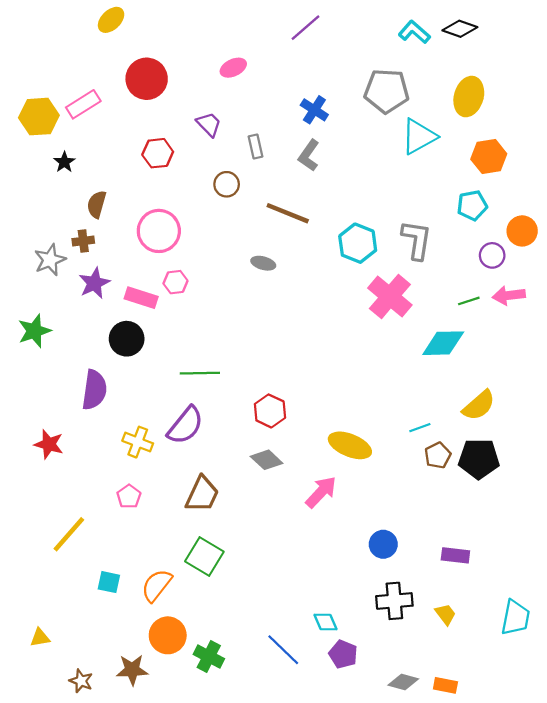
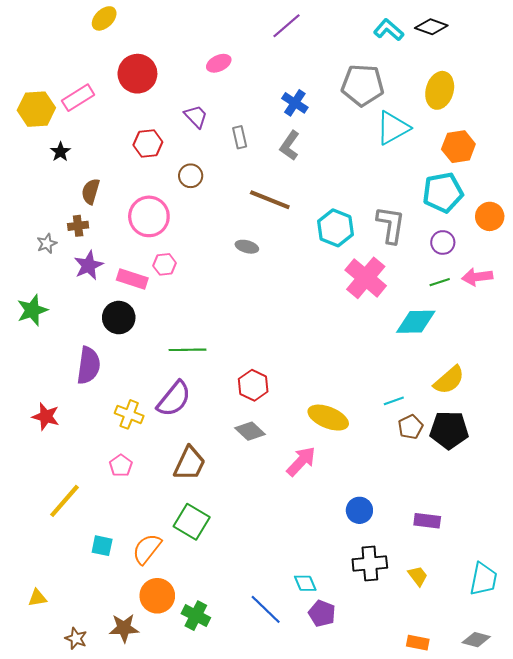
brown circle: (227, 184) -> (191, 176), moved
cyan pentagon: (472, 205) -> (443, 192), size x1.4
purple circle: (492, 255) -> (443, 242), moved
gray star: (50, 260) -> (47, 244), size x0.7
gray diamond: (403, 682) -> (476, 640), moved

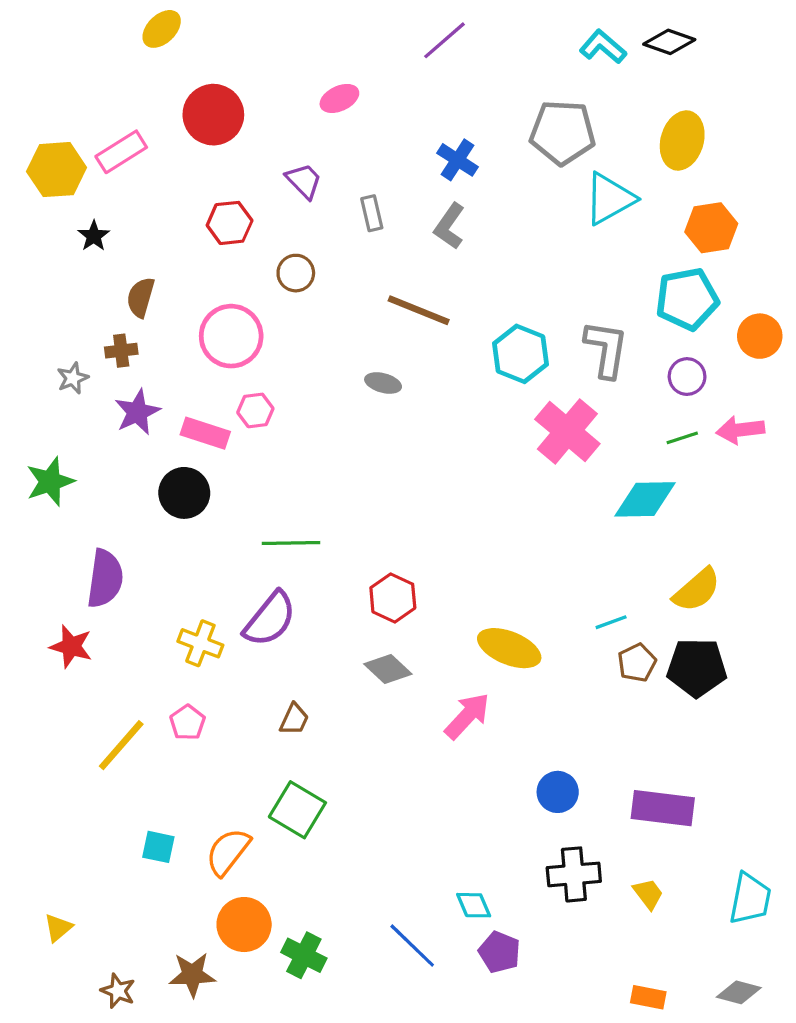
purple semicircle: (88, 365) -> (105, 579), moved
brown trapezoid: (190, 463) -> (294, 719), size x0.6
yellow line: (65, 501) -> (121, 745), moved
purple rectangle: (427, 521) -> (663, 808), size x1.5
yellow triangle: (37, 598) -> (58, 928), turned -30

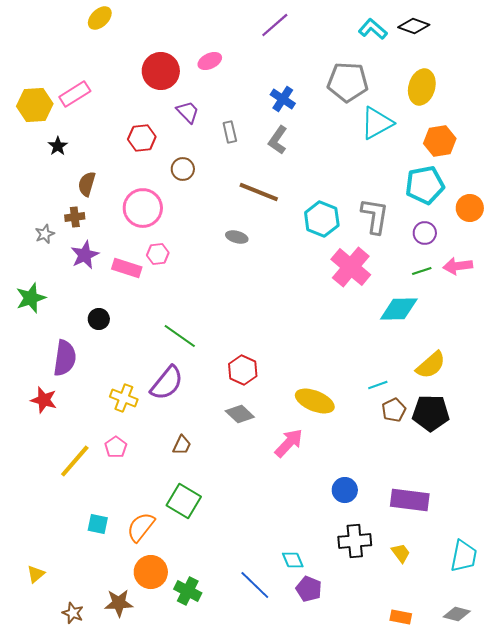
red circle: (213, 115) -> (161, 71), moved
black circle: (184, 493) -> (99, 319), moved, size x0.7
green line: (291, 543) -> (180, 336), turned 36

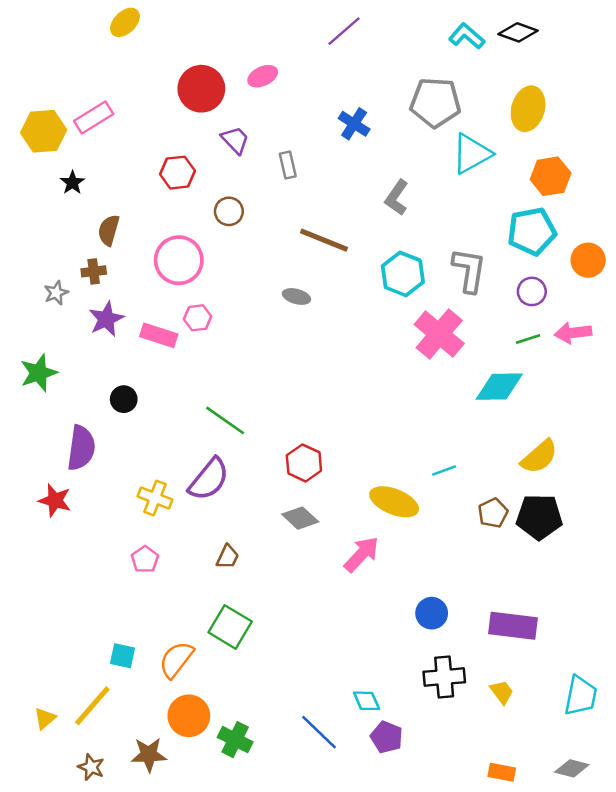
gray L-shape: (278, 140) -> (397, 198), moved
cyan line: (378, 385) -> (444, 470), moved
yellow line: (75, 461) -> (92, 706), moved

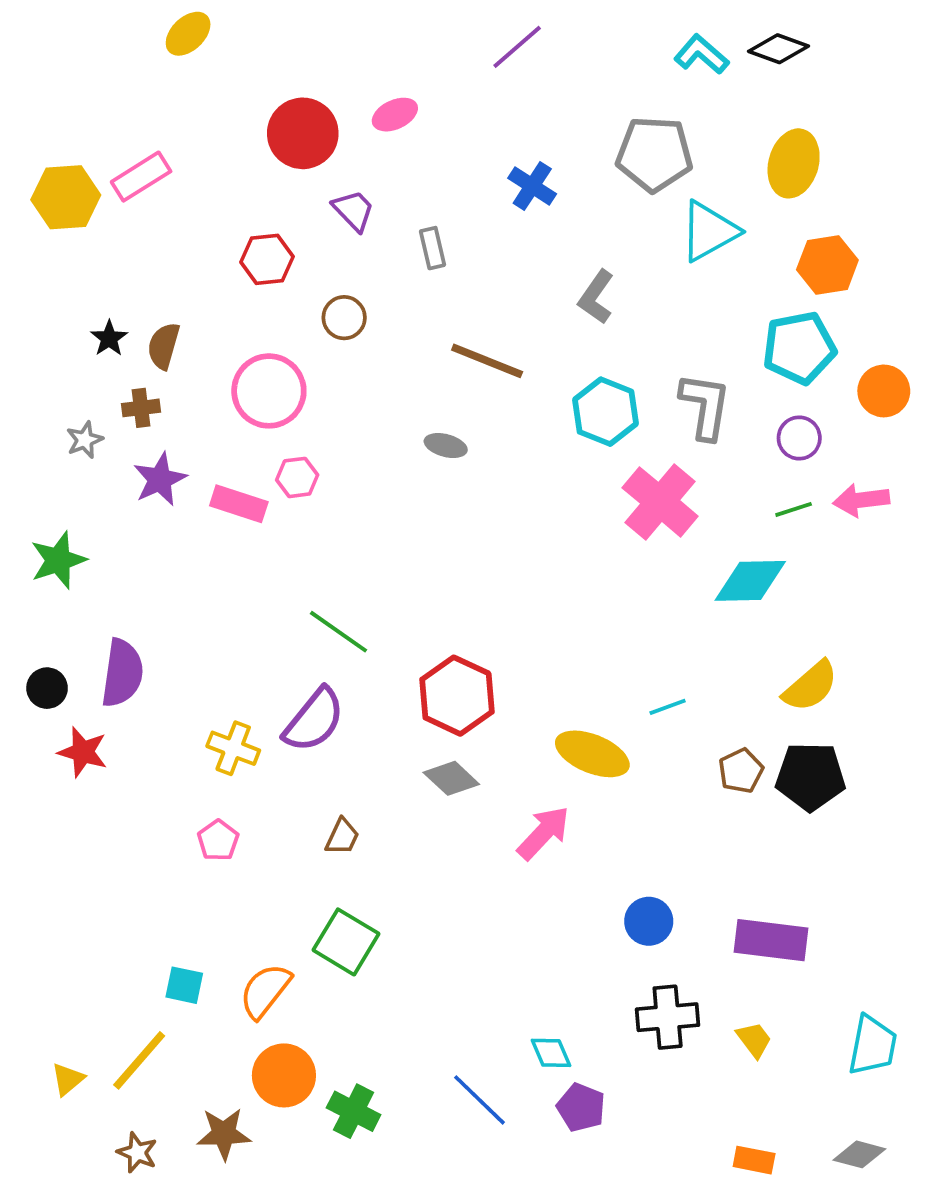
black star: (72, 183) -> (109, 338), moved
black circle: (124, 399) -> (47, 688), moved
red hexagon: (304, 463) -> (457, 696), size x1.4

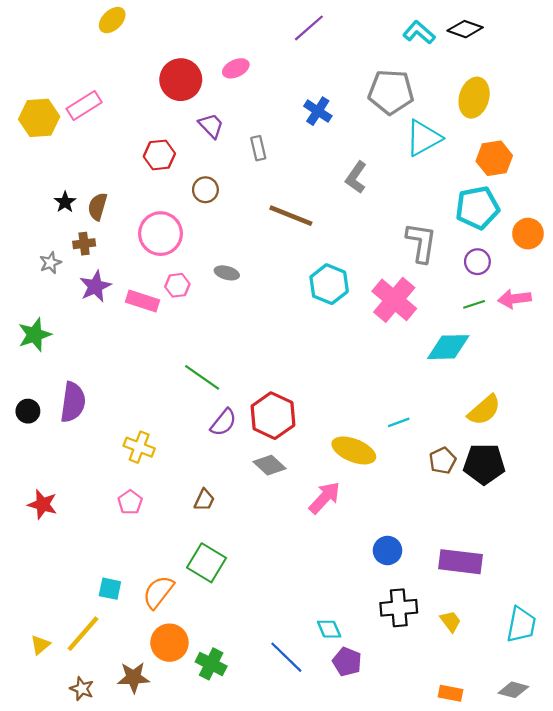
cyan hexagon: (605, 412) -> (329, 284), moved
gray ellipse: (446, 446) -> (227, 273), moved
purple semicircle: (314, 720) -> (223, 422), moved, size x0.7
red star: (83, 752) -> (43, 504), moved

